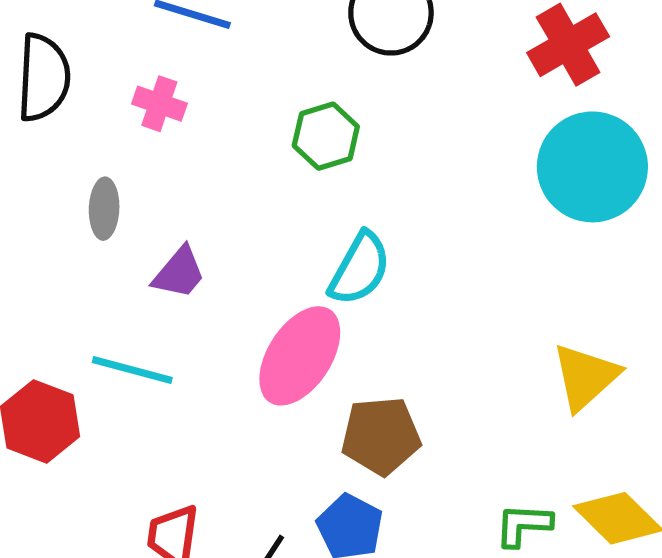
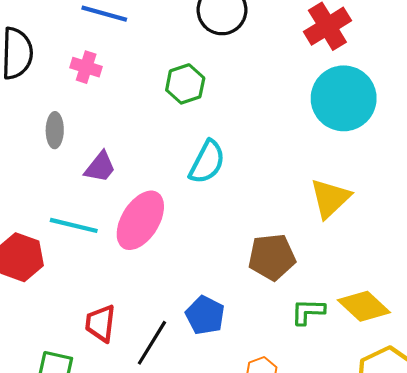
pink ellipse: (300, 356) -> (140, 220), moved
yellow triangle: (585, 377) -> (330, 198), moved
brown pentagon: (381, 436) -> (272, 257), moved

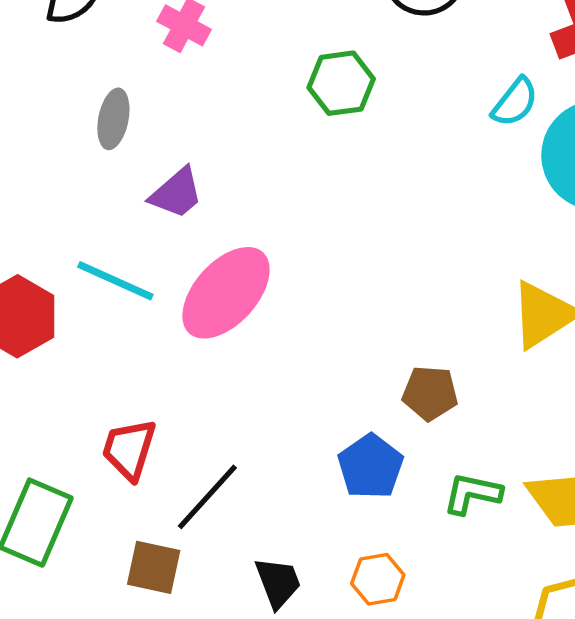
cyan semicircle: (207, 162) -> (515, 102), moved, size x0.7
brown pentagon: (272, 257) -> (430, 393), size x0.7
blue pentagon: (205, 315) -> (371, 467), moved

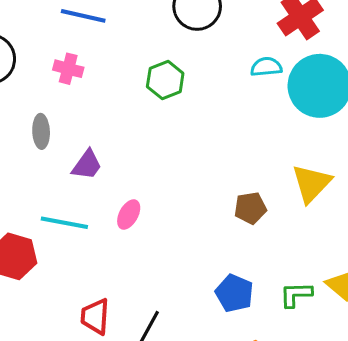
cyan semicircle: (515, 102) -> (266, 67), turned -120
pink ellipse: (226, 293) -> (129, 214), size x0.5
brown pentagon: (430, 393) -> (250, 208), moved

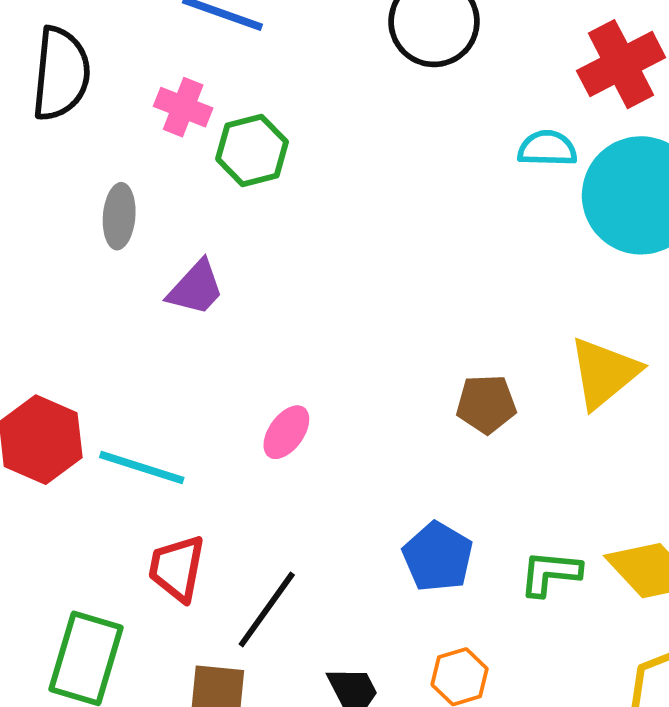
green hexagon: (165, 80) -> (252, 150), moved
pink ellipse: (129, 214) -> (286, 432), moved
cyan line: (64, 223) -> (142, 467), moved

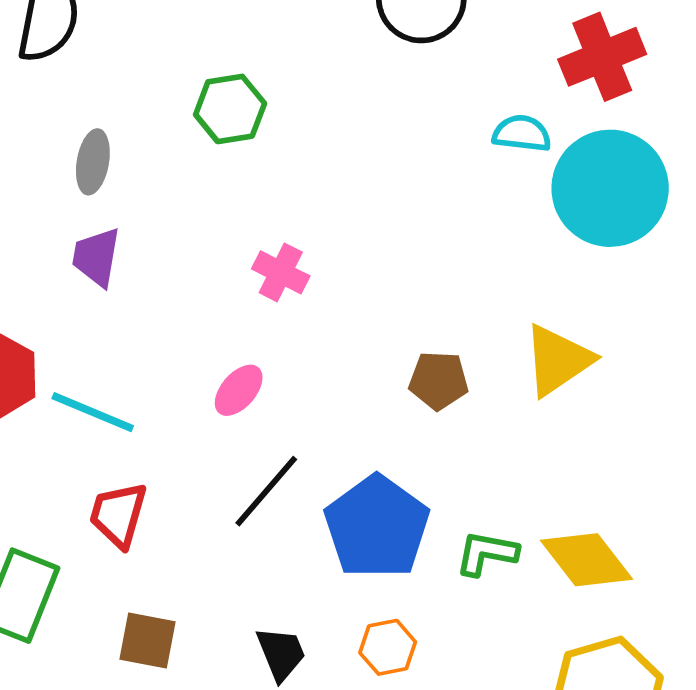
pink cross: (183, 107) -> (281, 272), moved
purple trapezoid: (196, 288) -> (96, 257), moved, turned 142
blue pentagon: (438, 557) -> (377, 527), size x1.5
black line: (267, 610) -> (266, 491), moved

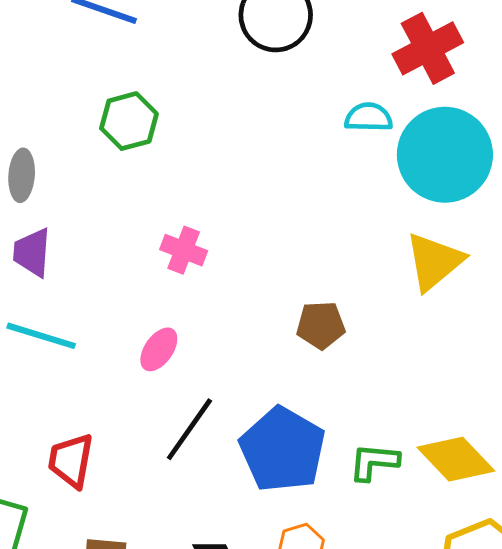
yellow triangle: (558, 360) -> (434, 262), moved
cyan line: (93, 412) -> (41, 336), moved

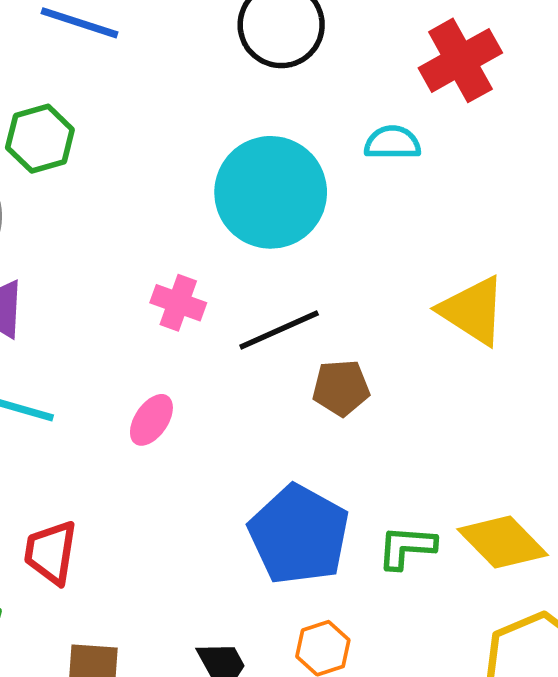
green hexagon: (129, 121) -> (40, 139), moved
cyan circle: (445, 155) -> (271, 192), moved
yellow triangle: (434, 262) -> (473, 311), turned -46
black line: (189, 429) -> (279, 330), moved, turned 32

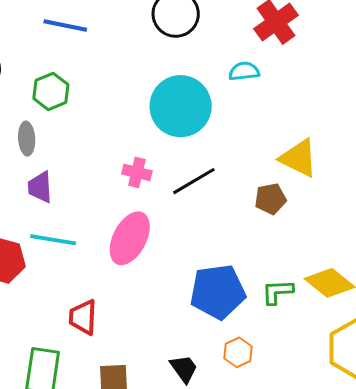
brown pentagon: (341, 388) -> (270, 199), moved
pink ellipse: (151, 420) -> (130, 238), size x1.8
blue pentagon: (299, 535) -> (218, 292), turned -30

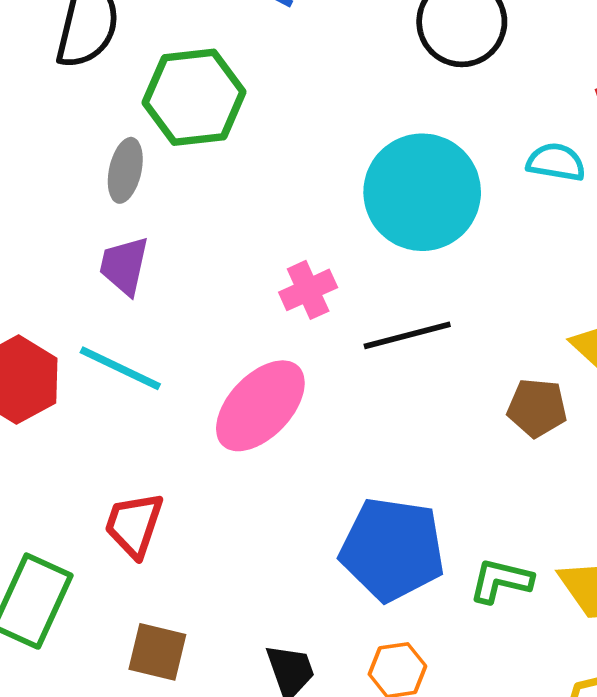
green hexagon: (51, 91) -> (194, 97), size x1.4
pink cross: (137, 172) -> (308, 290), turned 36

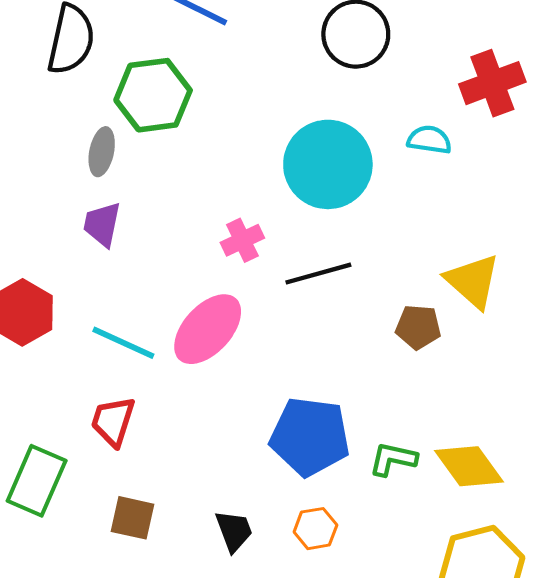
cyan line: (120, 368) -> (123, 343), moved

